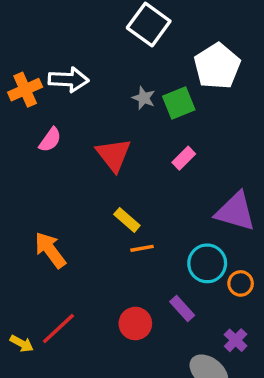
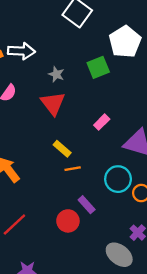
gray star: (144, 98) -> (56, 74), moved
pink rectangle: (184, 158) -> (102, 122), moved
purple rectangle: (182, 308) -> (87, 205), moved

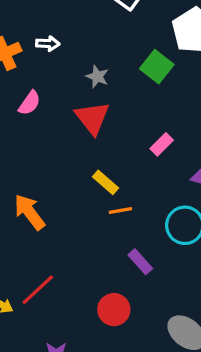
white arrow: (21, 51) -> (48, 44), size x0.6
green square: (98, 67) -> (157, 67), turned -30
red circle: (68, 221) -> (114, 310), moved

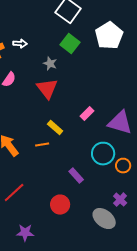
green square: (157, 67) -> (70, 44), moved
pink rectangle: (162, 144) -> (87, 114), moved
orange line: (120, 210) -> (42, 145), moved

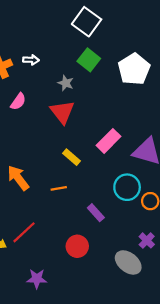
white pentagon: (109, 36) -> (134, 69), moved
pink rectangle: (87, 114) -> (109, 141), size x1.5
orange line: (42, 145) -> (59, 188), moved

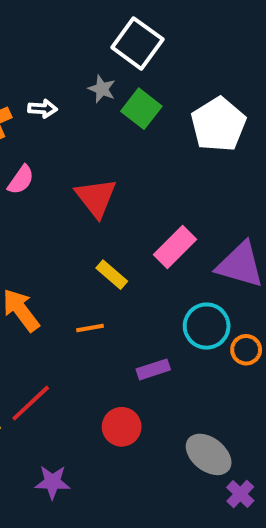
gray star: (66, 83) -> (102, 89), moved
purple rectangle: (96, 213) -> (153, 369), turned -66
purple cross: (147, 240) -> (240, 494), moved

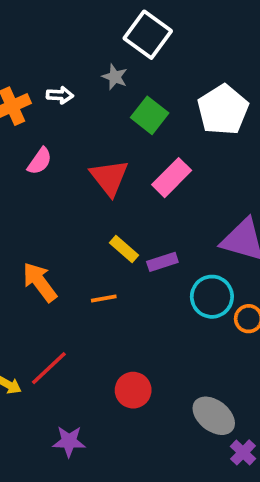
green square: (141, 109) -> (150, 115), moved
pink rectangle: (175, 247) -> (172, 178), moved
purple rectangle: (153, 369) -> (162, 262), moved

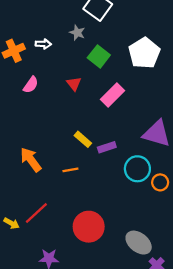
red triangle: (109, 178) -> (74, 84), moved, size x0.6
red circle: (133, 390) -> (89, 227), size x1.4

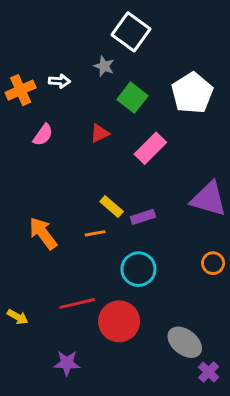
red triangle: (74, 84) -> (100, 133), turned 42
cyan circle: (137, 169) -> (138, 269), moved
orange line: (70, 170) -> (95, 233), moved
red line: (36, 213) -> (77, 303), moved, turned 30

